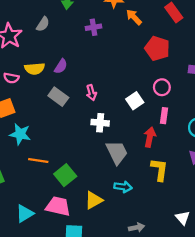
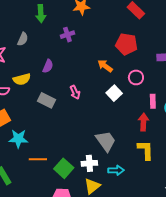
orange arrow: (134, 17) -> (105, 66), moved
purple semicircle: (61, 66) -> (48, 66), moved
pink rectangle: (164, 116) -> (153, 101), moved
white cross: (100, 123) -> (89, 163), moved
red arrow: (150, 137) -> (143, 122), moved

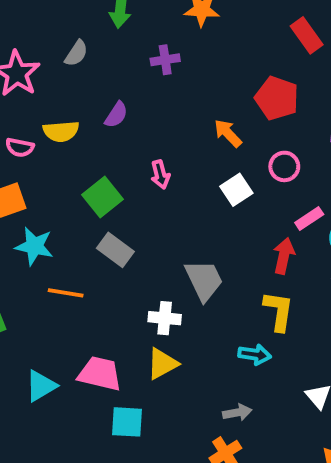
gray rectangle: (46, 100) -> (115, 250), moved
pink rectangle: (153, 101) -> (309, 218), turned 48
green square: (64, 168) -> (103, 197), moved
cyan arrow: (116, 170) -> (255, 354), moved

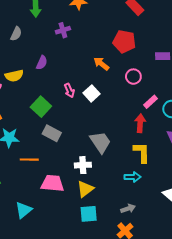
white square: (236, 190) -> (91, 93), moved
pink trapezoid: (100, 374) -> (52, 183), moved
cyan square: (127, 422) -> (89, 214), moved

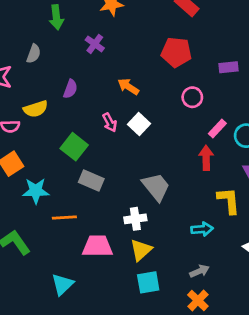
purple cross: (63, 30) -> (95, 44), turned -32
orange arrow: (101, 64) -> (128, 87), moved
yellow L-shape: (142, 152) -> (229, 201), moved

